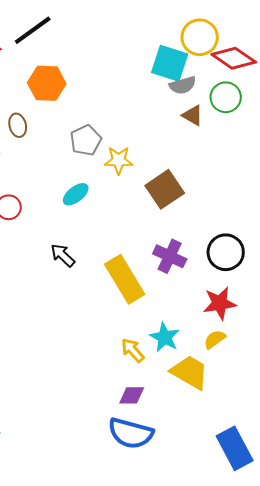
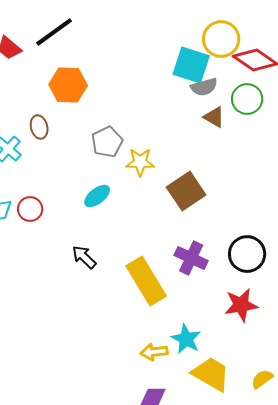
yellow semicircle: (215, 339) -> (262, 379), moved
yellow arrow: (133, 350) -> (154, 352), turned -56

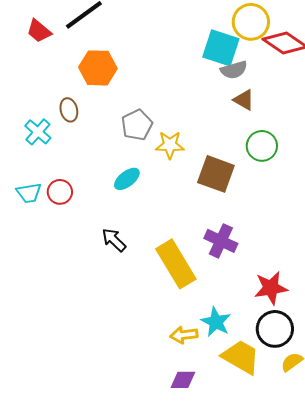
green circle: (247, 99) -> (262, 146), moved
brown square: (186, 191) -> (216, 174), turned -36
black circle: (247, 254) -> (275, 329), moved

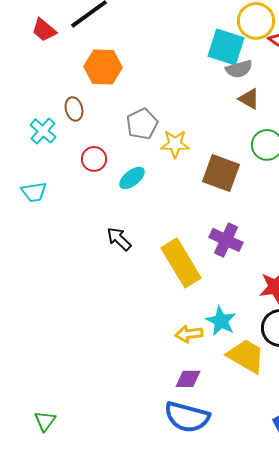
red circle: (60, 192) -> (94, 159), moved

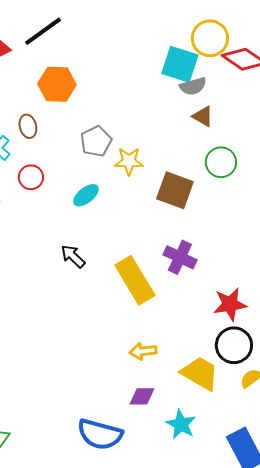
red circle: (94, 159) -> (31, 177), moved
cyan star: (221, 321) -> (181, 424), moved
blue semicircle: (187, 417) -> (100, 434), moved

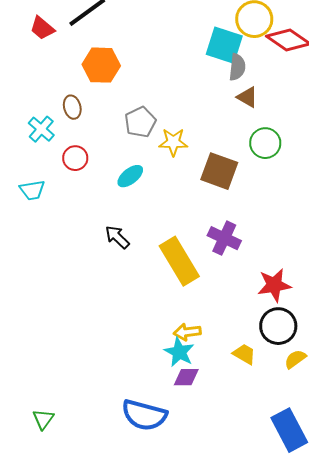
gray semicircle: (193, 86) -> (237, 67), turned -68
yellow trapezoid: (200, 373) -> (244, 354), size x0.6
cyan star: (181, 424) -> (179, 352), moved

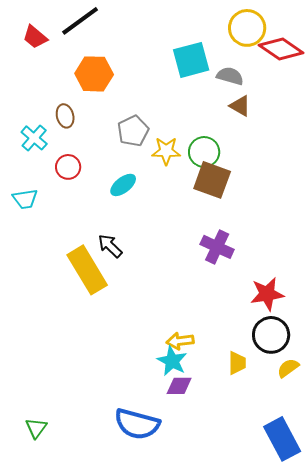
cyan square: (224, 45) -> (191, 60), moved, turned -33
gray semicircle: (237, 67) -> (230, 76), turned -80
green circle: (265, 143) -> (204, 152), moved
yellow rectangle: (179, 261) -> (87, 270), moved
yellow trapezoid: (244, 354) -> (237, 363), turned 60

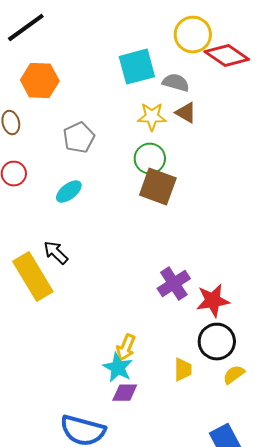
yellow star: (166, 151) -> (152, 117), moved
purple cross: (217, 247) -> (174, 284), moved, turned 32
yellow arrow: (180, 341) -> (126, 348), turned -60

